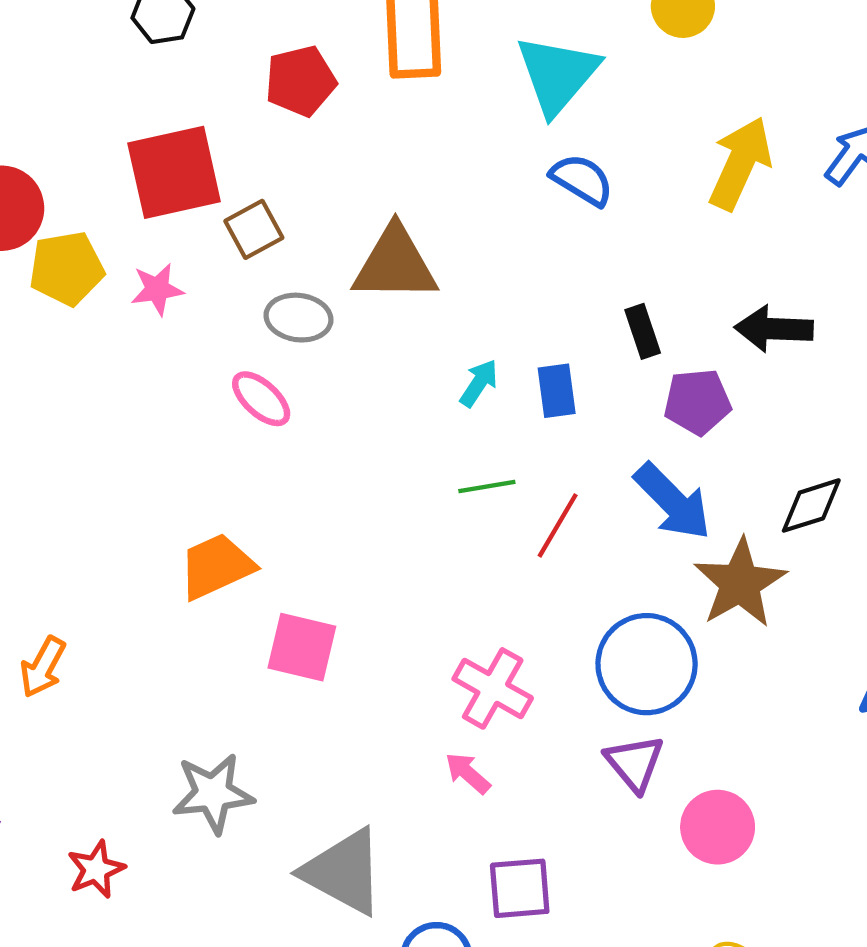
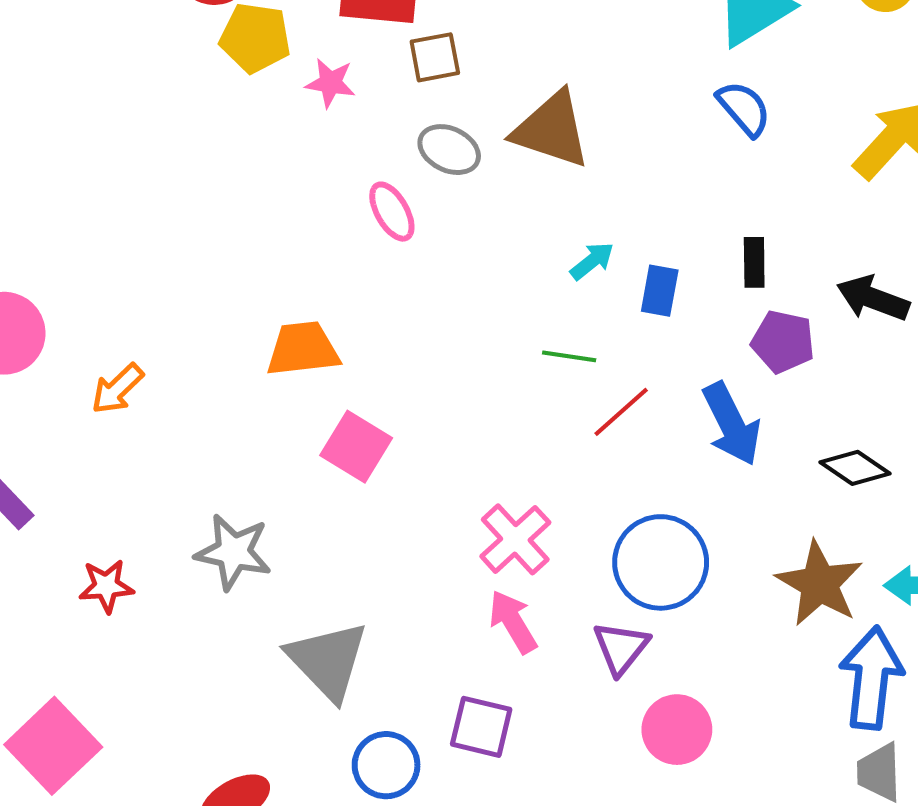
black diamond: (811, 505) -> (855, 468), turned 34
brown star: (740, 583) -> (820, 584), moved, turned -30
pink arrow: (468, 773) -> (513, 622), moved, size x1.4

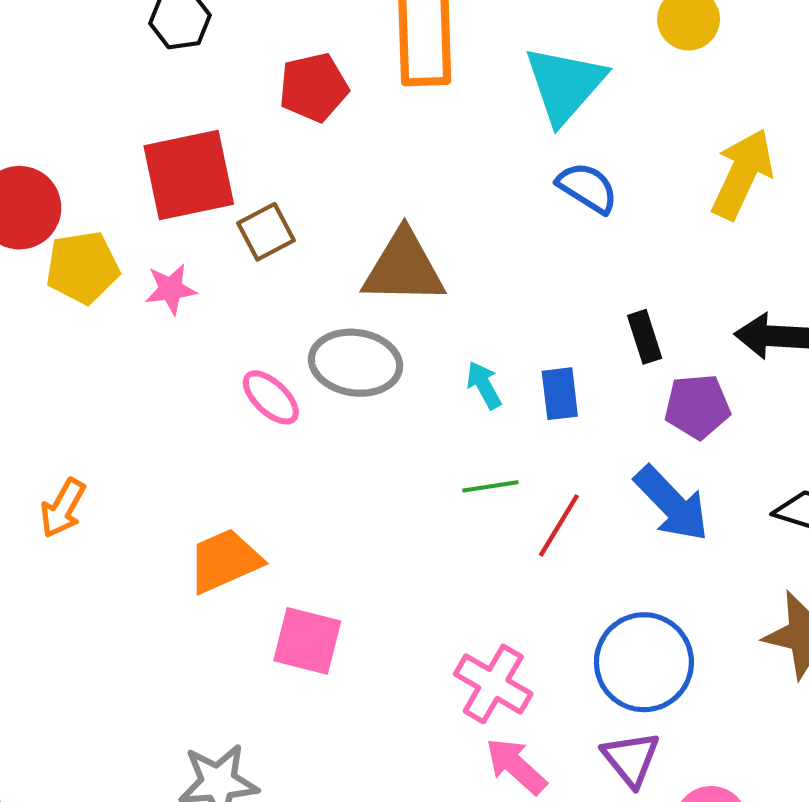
gray ellipse: (449, 150) -> (356, 363), moved, size x1.4
cyan arrow: (592, 261) -> (484, 385), turned -63
orange arrow: (117, 389) -> (63, 508), moved

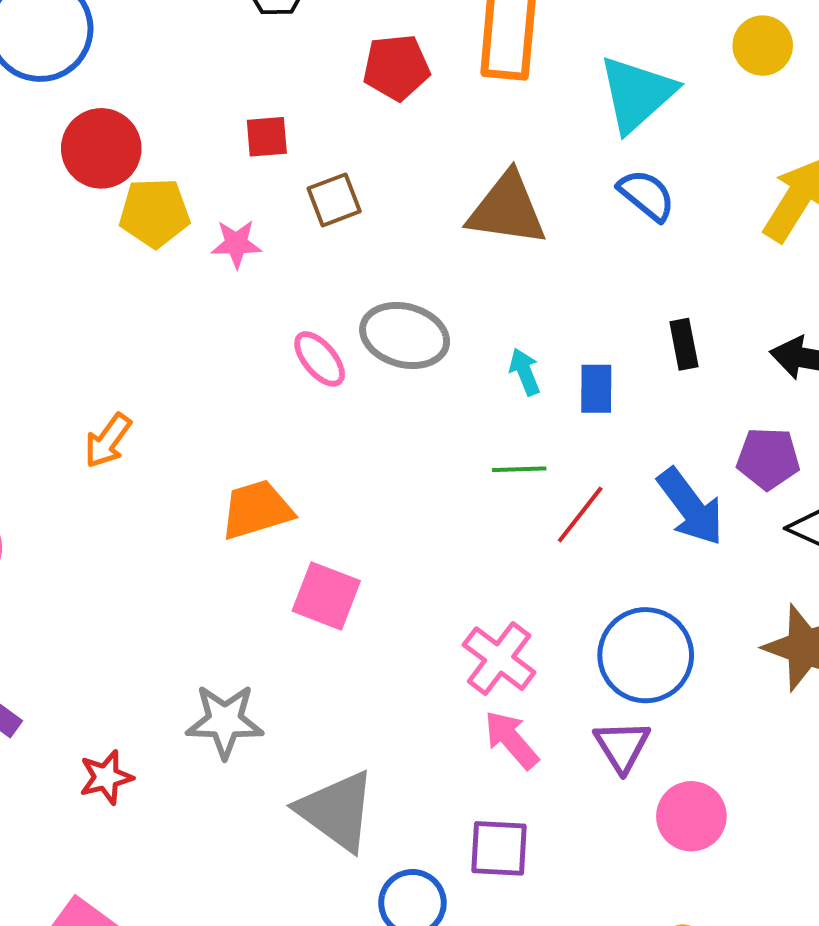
red square: (189, 175) -> (267, 137), size x0.5
brown triangle: (404, 268) -> (507, 209), moved
purple pentagon: (697, 406) -> (768, 458), moved

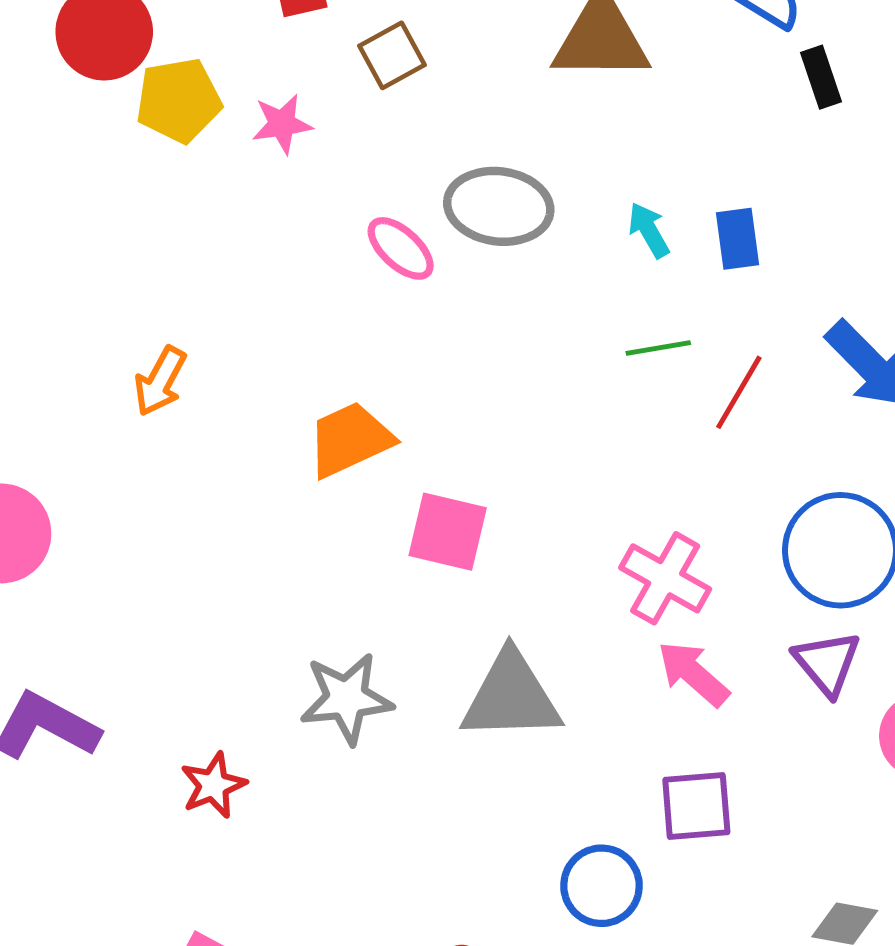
black rectangle: (684, 344) -> (821, 77), moved
gray triangle: (337, 811) -> (511, 697), moved, turned -30

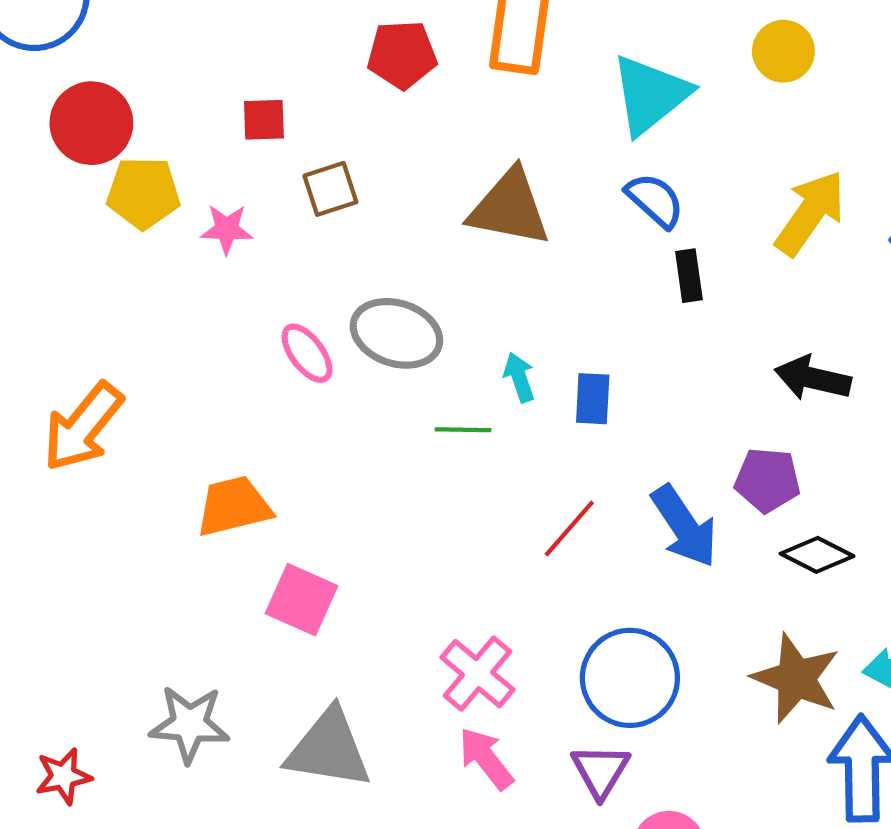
green line: (658, 348) -> (463, 430), moved
orange arrow: (160, 381) -> (83, 427), size x1.6

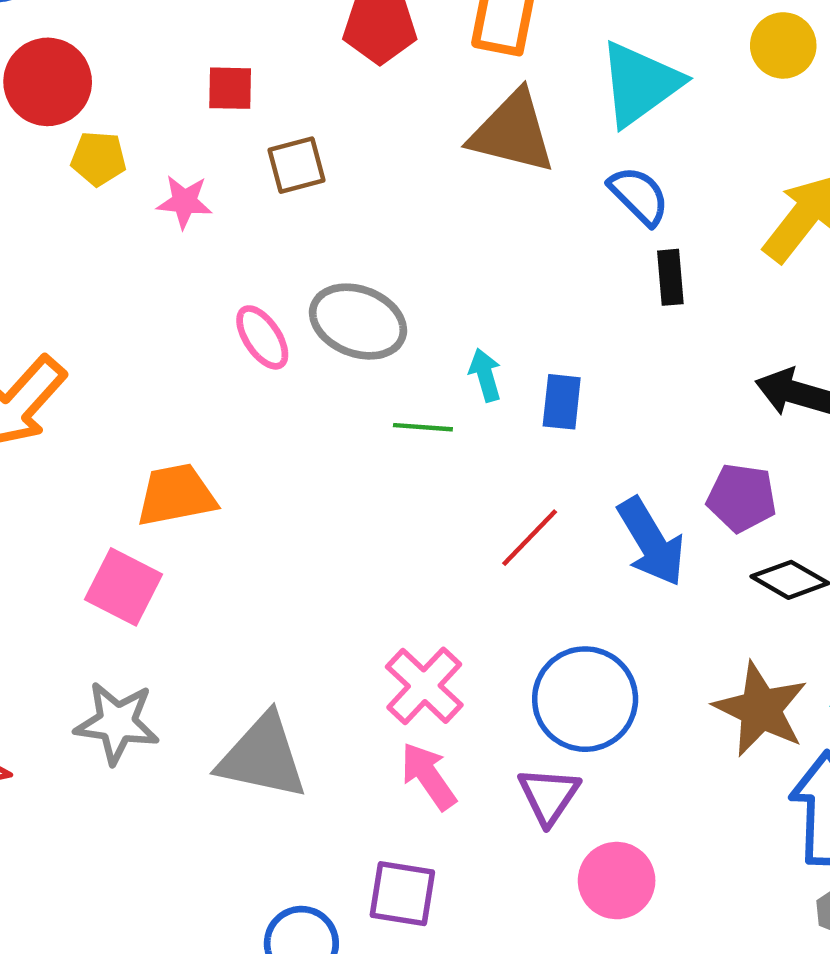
yellow pentagon: (143, 193) -> (98, 159), size x0.7
brown triangle: (509, 208) -> (512, 132), moved
pink square: (301, 600) -> (124, 587), moved

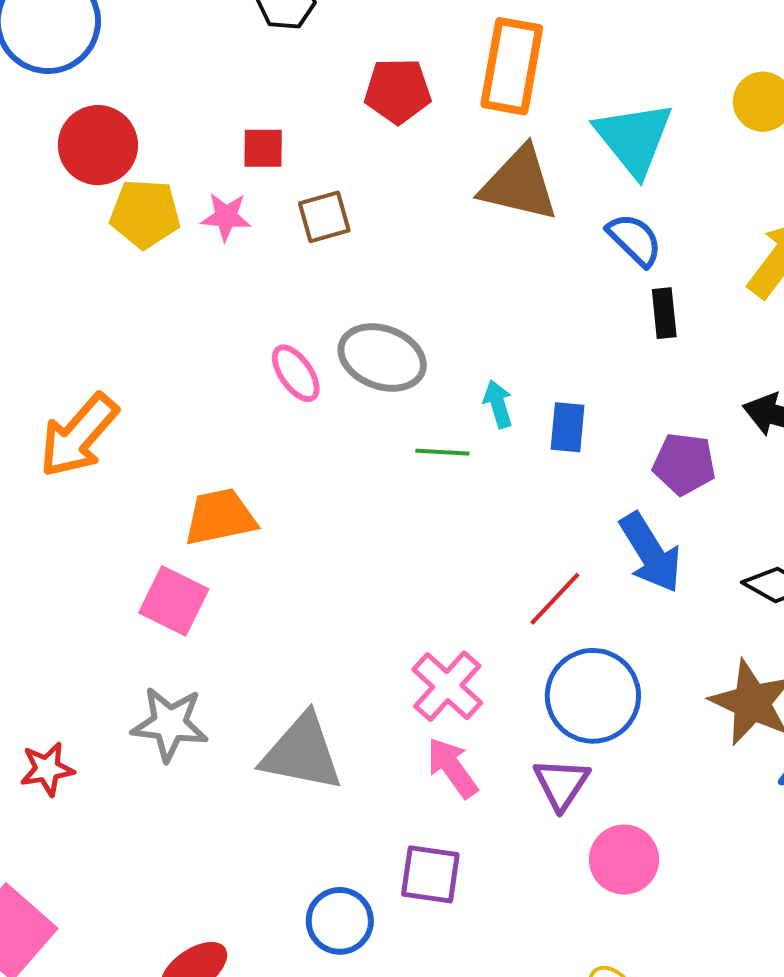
cyan triangle: (640, 84) -> (634, 138), turned -32
yellow pentagon: (98, 159) -> (145, 214), size x1.4
pink star: (185, 202) -> (226, 217), moved
purple pentagon: (742, 498) -> (684, 464), moved
red line: (530, 538) -> (555, 599), moved

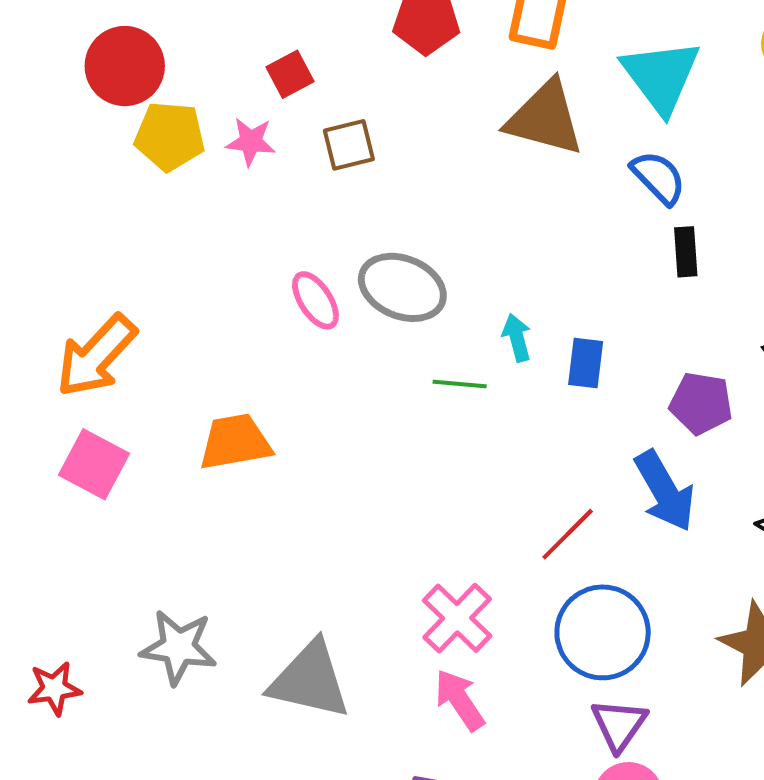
red square: (263, 148) -> (290, 74), turned -30
pink square: (174, 601) -> (94, 464), moved
purple triangle: (561, 784) -> (619, 725), moved

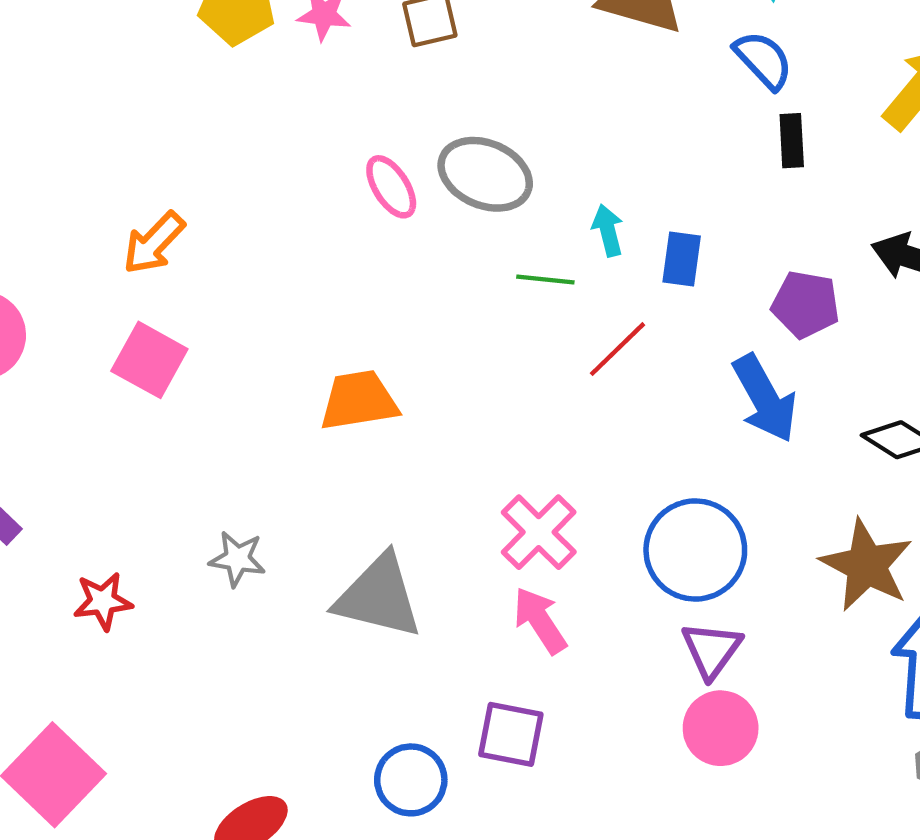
orange arrow: (96, 356) -> (154, 243), size x0.7
orange trapezoid: (235, 442) -> (359, 400), moved
red line: (568, 534) -> (617, 349), moved
gray star: (178, 647) -> (237, 559), size x0.7

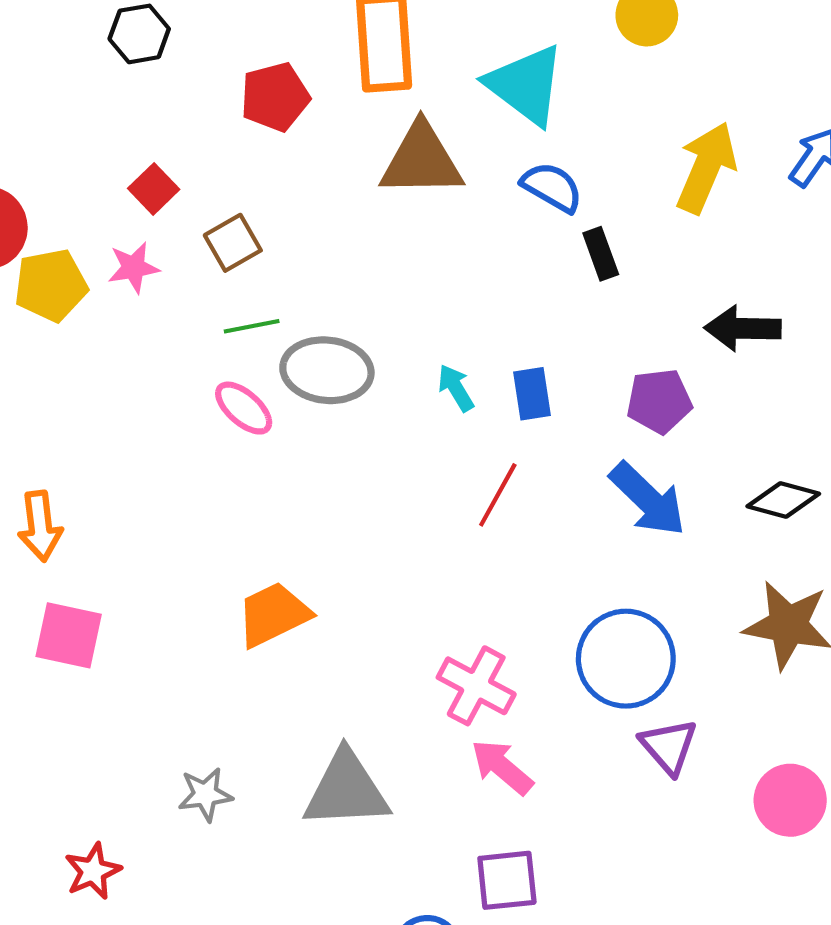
orange arrow: (154, 243) -> (40, 526), turned -34
green line: (545, 279) -> (252, 326), moved
pink circle: (721, 728) -> (790, 800), moved

